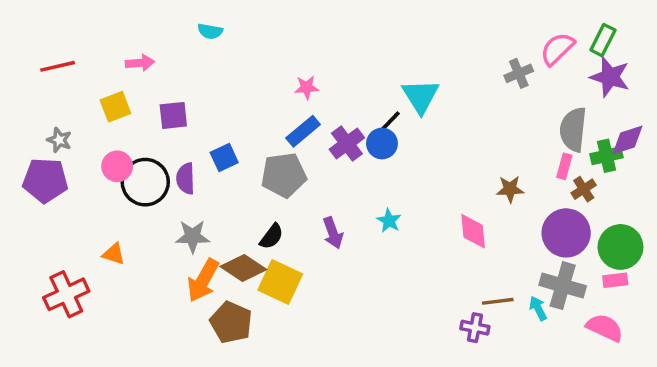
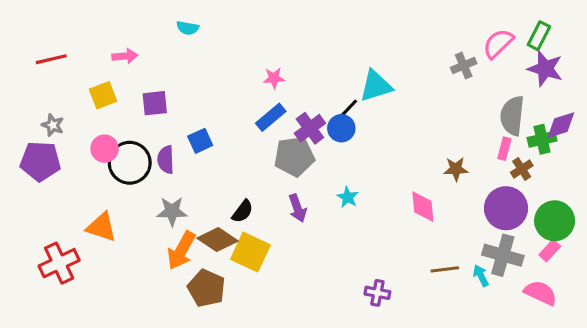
cyan triangle: (421, 96) -> (376, 86), turned 45
gray pentagon: (284, 175) -> (294, 156), moved
orange triangle: (114, 254) -> (101, 227), size x1.5
pink rectangle: (615, 280) -> (550, 251), turned -40
purple cross: (475, 328) -> (377, 293), moved

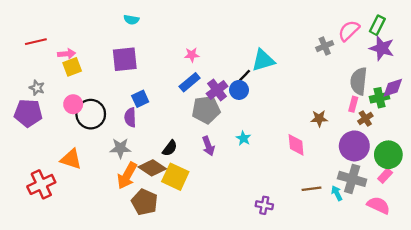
pink arrow: (125, 56) -> (67, 54), moved
purple square: (155, 103) -> (125, 59), moved, size x1.4
purple semicircle: (166, 160) -> (130, 117), moved

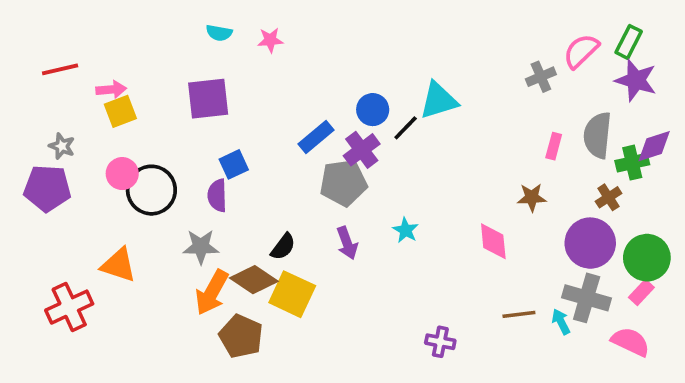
pink star: (192, 55) -> (270, 40), moved
blue circle: (239, 90) -> (373, 110), moved
pink rectangle: (353, 104) -> (554, 146), moved

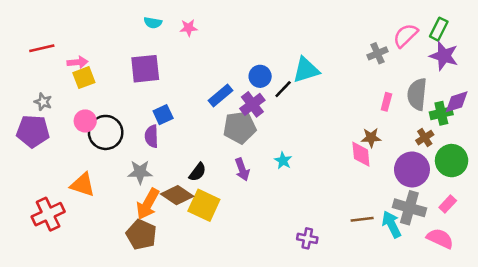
pink diamond: (493, 241) -> (361, 154), moved
green circle: (647, 258) -> (452, 161), moved
cyan arrow: (561, 322) -> (392, 224), size x1.5
brown pentagon: (241, 336) -> (141, 235), moved

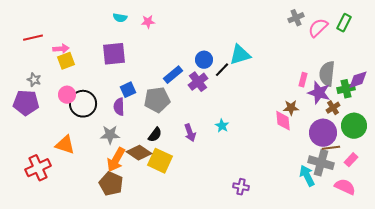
gray cross: (378, 53) -> (296, 18), moved
purple star: (444, 56) -> (319, 93), moved
gray pentagon: (240, 127) -> (157, 100), moved
brown line: (362, 219) -> (331, 148), moved

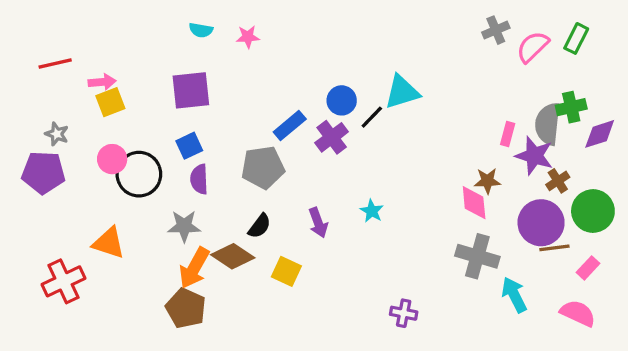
green cross: (346, 89) -> (571, 107), moved
blue square: (128, 90) -> (189, 146), moved
yellow square: (160, 161) -> (286, 271), moved, size x0.7
gray cross: (321, 163) -> (477, 256), moved

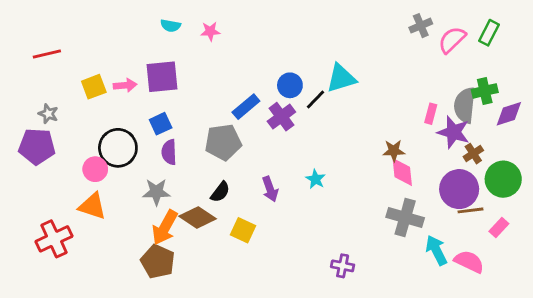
pink arrow: (102, 82) -> (125, 85), moved
pink circle: (112, 159) -> (95, 169), moved
brown star: (487, 181) -> (394, 151), moved
pink semicircle: (578, 313) -> (469, 262), moved

